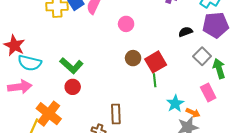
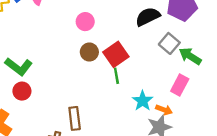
pink circle: (126, 24) -> (85, 22), moved
black semicircle: (185, 32) -> (148, 17), size x1.5
green arrow: (219, 69) -> (190, 56), turned -36
pink rectangle: (208, 93) -> (180, 85), turned 60

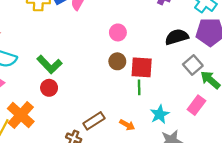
red square: (116, 54) -> (142, 67), turned 30
orange arrow: (164, 110) -> (127, 125), moved
brown rectangle: (75, 118) -> (94, 121), turned 55

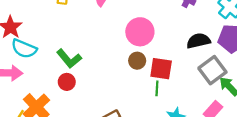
pink circle: (118, 32) -> (140, 32), size x1.6
gray square: (193, 65) -> (212, 70), size x1.4

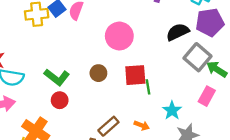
brown circle: (137, 61) -> (98, 73), moved
red square: (161, 69) -> (135, 75), moved

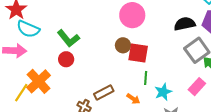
brown circle: (98, 73) -> (123, 45), moved
green line: (148, 87) -> (146, 78), moved

